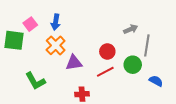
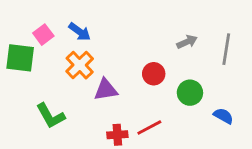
blue arrow: (56, 22) -> (80, 32), turned -63
gray line: (147, 45) -> (226, 49), moved
red line: (105, 72) -> (149, 127), moved

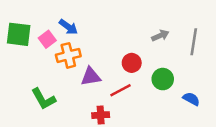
pink square: (43, 35) -> (47, 39), moved
green square: (20, 58) -> (19, 34), moved
orange cross: (80, 65) -> (68, 55), turned 30
red line: (149, 127) -> (120, 90), moved

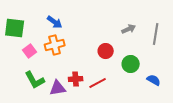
pink square: (47, 39) -> (30, 51), moved
purple triangle: (91, 77) -> (58, 88), moved
red line: (120, 90) -> (98, 83), moved
red cross: (101, 115) -> (76, 79), moved

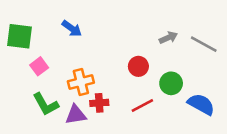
gray line: (156, 34) -> (204, 44), turned -70
orange cross: (55, 45) -> (81, 82), moved
blue semicircle: (154, 80) -> (201, 104), size x1.5
red line: (98, 83) -> (142, 106), moved

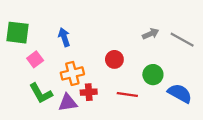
blue arrow: (72, 28) -> (64, 37), moved, turned -144
red circle: (138, 66) -> (114, 59), moved
red line: (142, 106) -> (127, 94), turned 36

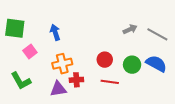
red circle: (114, 59) -> (105, 60), moved
green L-shape: (41, 93) -> (21, 81), moved
blue semicircle: (180, 93) -> (156, 64), moved

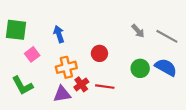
gray arrow: (130, 29) -> (138, 31), turned 72
red circle: (105, 60) -> (99, 53), moved
red cross: (76, 80) -> (81, 84), turned -32
red line: (110, 82) -> (105, 87), moved

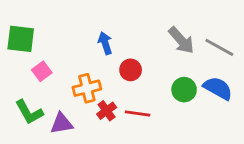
gray arrow: (138, 31) -> (181, 40), size x1.5
blue arrow: (59, 34) -> (105, 43), moved
purple triangle: (62, 94) -> (62, 123), moved

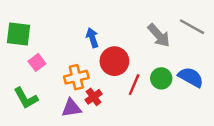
gray line: (219, 47) -> (192, 27), moved
red circle: (131, 70) -> (114, 61), size x1.5
red line: (138, 114) -> (134, 85), moved, turned -75
purple triangle: (62, 123) -> (71, 108), moved

